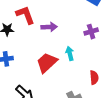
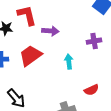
red trapezoid: (47, 63) -> (31, 56), moved
red semicircle: (94, 78) -> (91, 90), turned 64

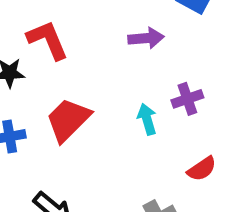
purple arrow: (50, 31) -> (146, 38), moved
purple cross: (94, 41) -> (187, 99), moved

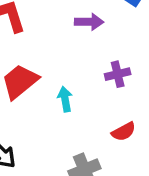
cyan arrow: (147, 119) -> (65, 99), moved

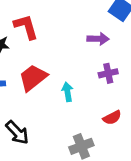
purple arrow: (89, 22) -> (98, 39), moved

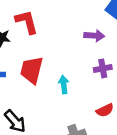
red trapezoid: (33, 78) -> (32, 70), turned -40

